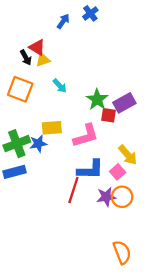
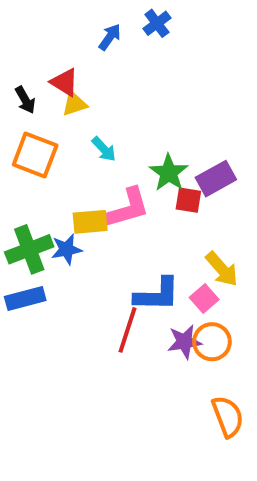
black arrow: (26, 58) -> (25, 100), moved
pink L-shape: (86, 136) -> (127, 208), moved
orange semicircle: (122, 252) -> (228, 416), moved

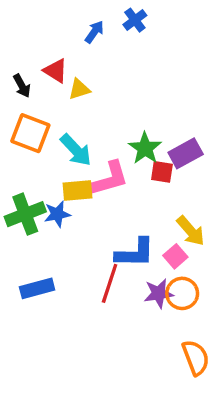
yellow triangle: (74, 104) -> (79, 89), moved
cyan arrow: (104, 149) -> (76, 150), moved, size x1.5
blue rectangle: (25, 298) -> (37, 288), moved

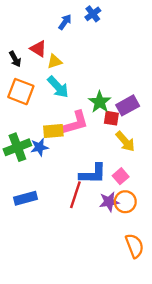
cyan arrow: (76, 150) -> (58, 87), moved
yellow arrow: (191, 231) -> (125, 141), moved

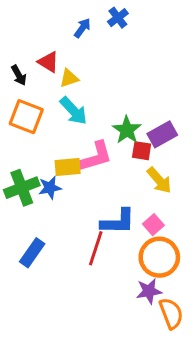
blue rectangle: (26, 198) -> (32, 253), turned -40
purple star: (109, 202) -> (149, 291), moved
orange circle: (125, 202) -> (159, 257), size x1.4

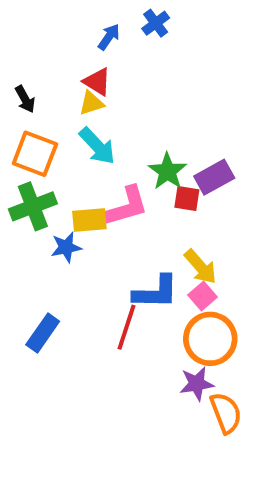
red triangle: (48, 62) -> (97, 82), moved
yellow arrow: (159, 180) -> (201, 267), moved
green cross: (22, 188) -> (33, 206), moved

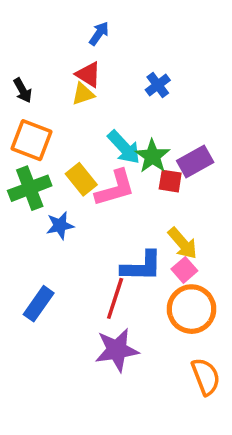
blue cross: (156, 23) -> (158, 85), moved
cyan arrow: (97, 146) -> (124, 147), moved
yellow rectangle: (89, 220) -> (81, 179), moved, turned 56
purple star: (197, 384) -> (117, 350), moved, size x1.4

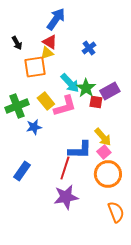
blue arrow: (99, 33) -> (56, 19), size x1.6
black arrow: (23, 90) -> (17, 43), moved
orange square: (31, 140) -> (35, 67), moved, turned -30

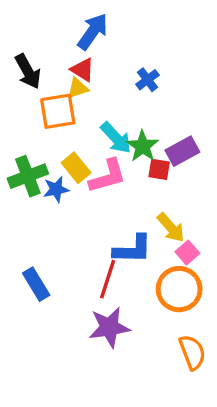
black arrow: (17, 43) -> (28, 71), size x1.5
blue star: (34, 127) -> (56, 189), moved
pink square: (104, 152) -> (187, 253), moved
blue rectangle: (22, 171) -> (36, 284), turned -66

